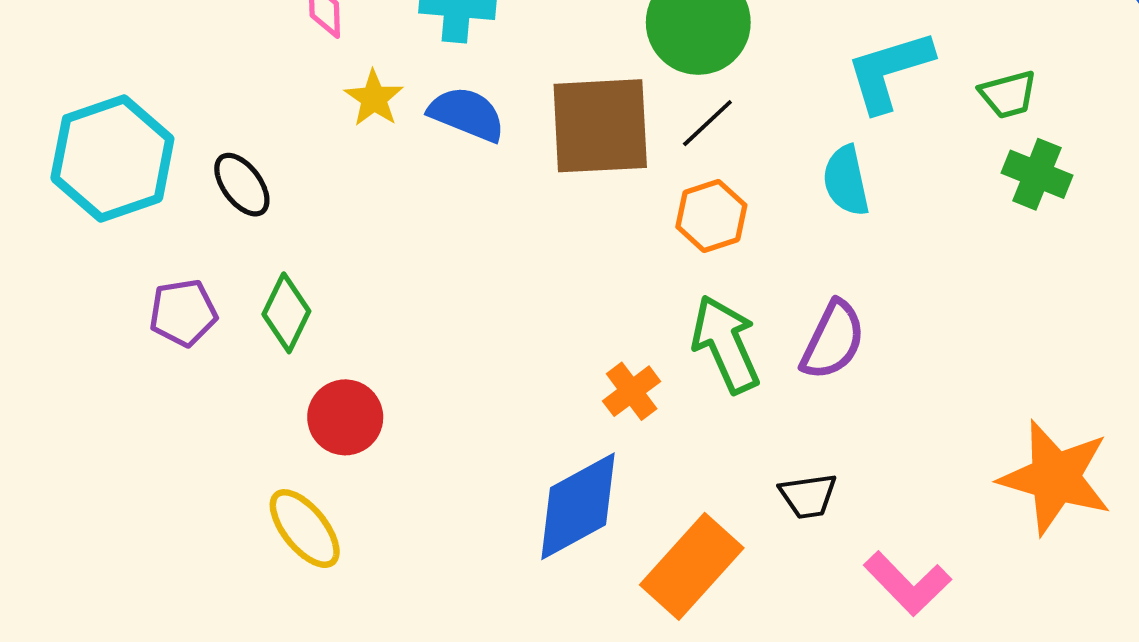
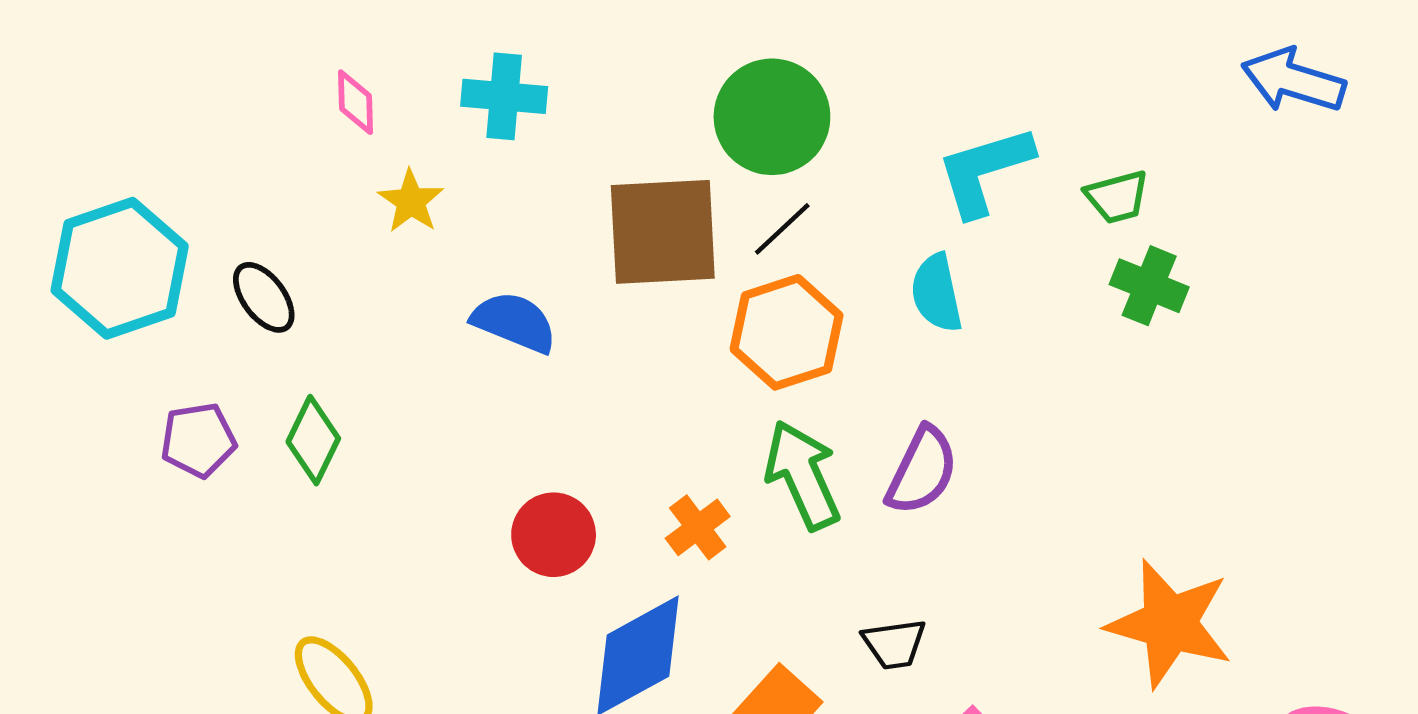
blue semicircle: (467, 114) -> (514, 322), moved
orange hexagon: (711, 216) -> (787, 332), size x1.4
red circle: (345, 417) -> (554, 535), moved

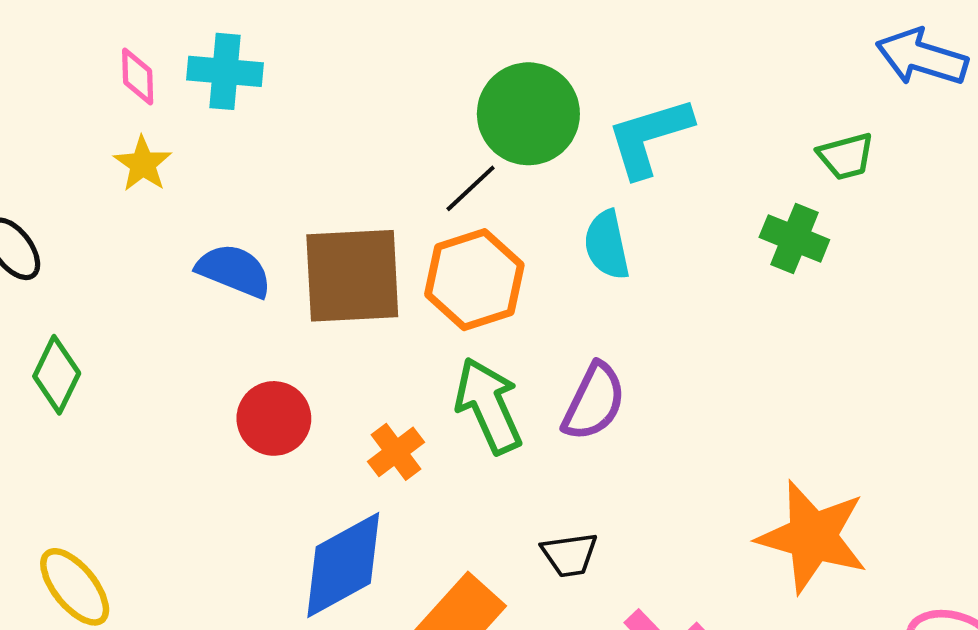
pink diamond: (356, 102) -> (138, 77), moved
green circle: (772, 117) -> (528, 114), moved
green trapezoid: (1117, 197) -> (846, 156), moved
brown square: (663, 232) -> (352, 276), moved
red circle: (554, 535) -> (274, 418), moved

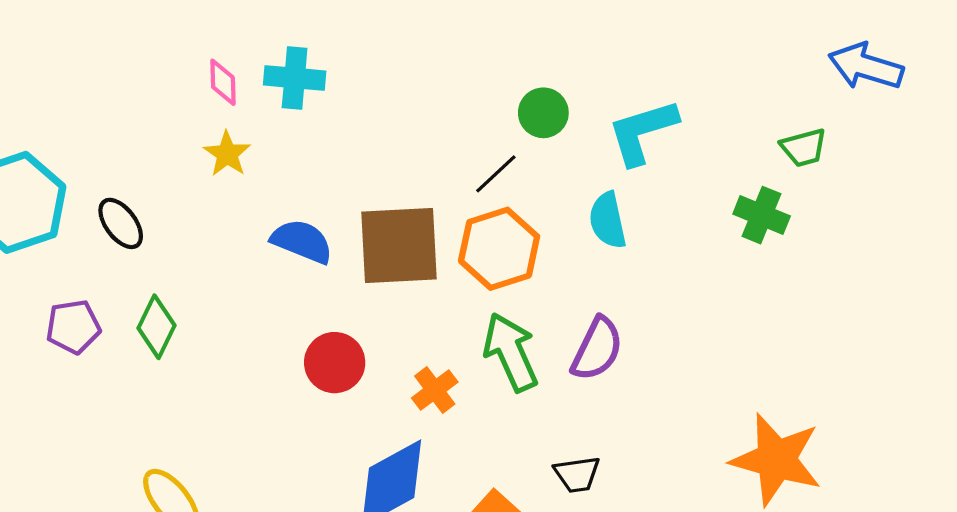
green circle: (528, 114) -> (543, 113), size x0.6

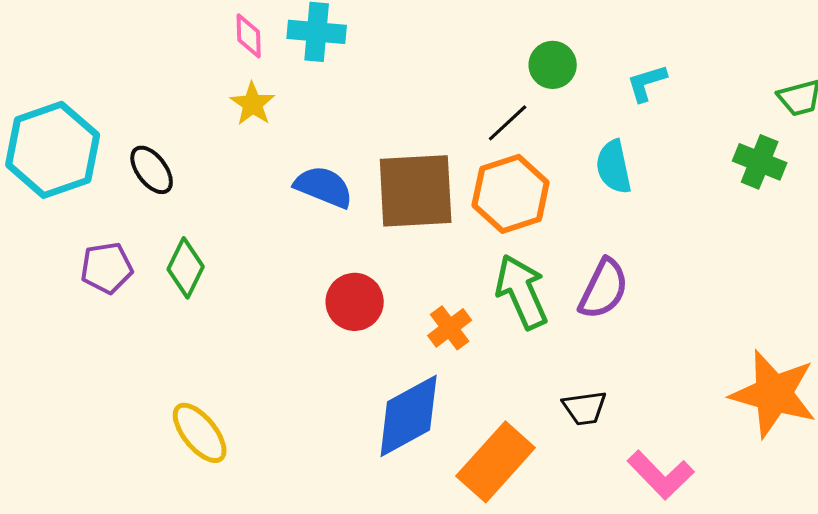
cyan L-shape: (642, 132) -> (647, 83), size x0.6

